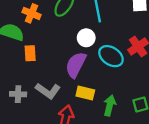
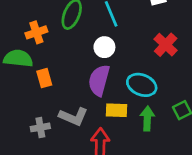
orange cross: (31, 13) -> (36, 32), turned -30
cyan ellipse: (111, 56) -> (142, 85), moved

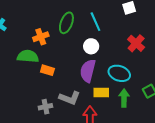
orange rectangle: (44, 78) -> (47, 70), turned -56

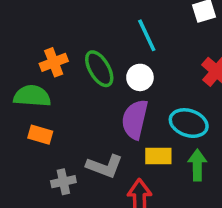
green ellipse: (66, 23) -> (99, 69), moved, turned -50
orange rectangle: (47, 70) -> (40, 135), moved

